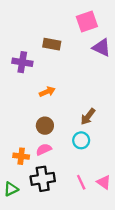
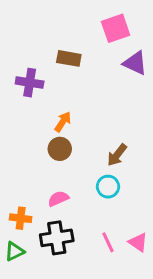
orange arrow: (47, 92) -> (63, 122), turned -35
brown circle: (45, 126) -> (60, 149), moved
orange cross: (21, 156) -> (21, 218), moved

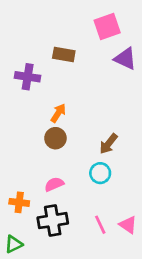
green triangle: (15, 251) -> (14, 244), moved

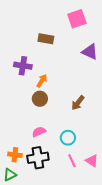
purple triangle: (125, 59) -> (90, 52), moved
purple cross: (28, 77) -> (23, 66), moved
cyan circle: (100, 173) -> (68, 138), moved
orange cross: (19, 202) -> (15, 155), moved

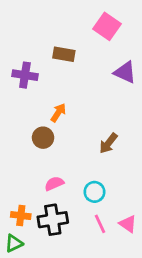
pink square: (77, 19) -> (107, 26), turned -36
purple cross: (23, 66) -> (25, 75), moved
brown circle: (40, 99) -> (43, 138), moved

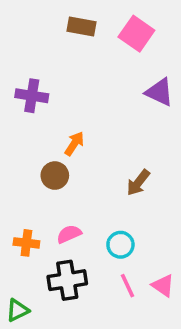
brown rectangle: (64, 54) -> (81, 27), moved
orange cross: (21, 216) -> (26, 243), moved

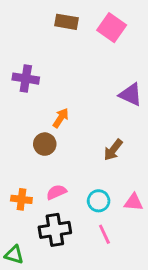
purple triangle: (159, 92) -> (131, 95), moved
pink triangle: (163, 286) -> (134, 202), moved, turned -30
green triangle: (18, 310) -> (14, 255), turned 42

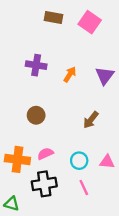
purple cross: (26, 79) -> (36, 65), moved
purple triangle: (131, 95) -> (105, 76), turned 42
orange arrow: (61, 118) -> (70, 74), moved
orange cross: (21, 199) -> (17, 159), size x1.5

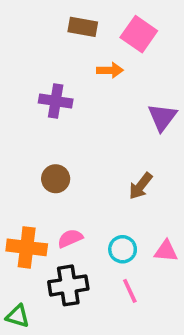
orange arrow: (70, 74) -> (110, 70), moved, turned 56

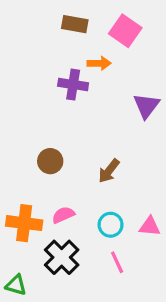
purple cross: (56, 101) -> (73, 85), moved
brown arrow: (141, 186) -> (109, 171), moved
black cross: (68, 285) -> (62, 257), turned -36

